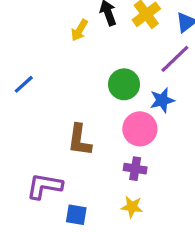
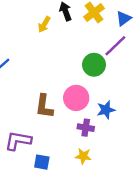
green circle: (124, 84) -> (94, 65), moved
blue star: (162, 100) -> (106, 110), moved
pink circle: (140, 129) -> (76, 98), moved

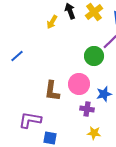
yellow star: (83, 156) -> (94, 133), moved

